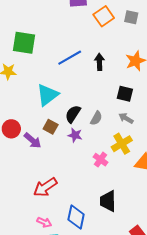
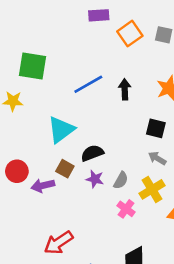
black semicircle: (73, 114) -> (92, 153), turned 36
gray semicircle: (96, 118) -> (121, 180), moved
purple arrow: (33, 140) -> (43, 186), turned 126

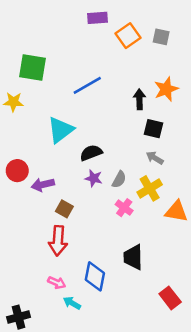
black arrow: (125, 89) -> (139, 99), moved
brown square: (65, 169) -> (64, 209), moved
red arrow: (58, 243) -> (58, 241), turned -52

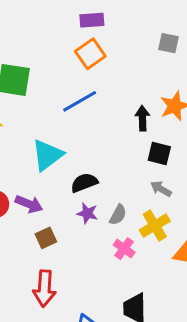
orange square: (128, 36) -> (90, 54), moved
purple arrow: (43, 185) -> (29, 204), moved, turned -145
brown square: (64, 209) -> (46, 238), moved, turned 36

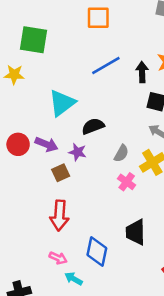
orange square: (90, 54) -> (98, 18), turned 35
blue line: (80, 101) -> (106, 66), moved
purple star: (87, 213) -> (77, 152), moved

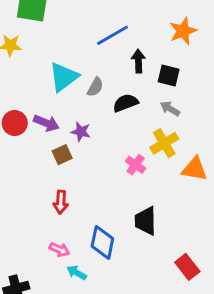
black arrow: (142, 72) -> (138, 61), moved
black semicircle: (93, 126) -> (125, 103), moved
gray semicircle: (121, 153) -> (95, 87), moved
red arrow: (59, 215) -> (61, 202), size x0.7

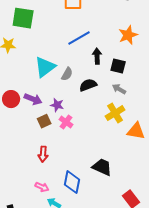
pink cross: (136, 165) -> (66, 122), moved
black trapezoid: (146, 221) -> (102, 167), turned 115

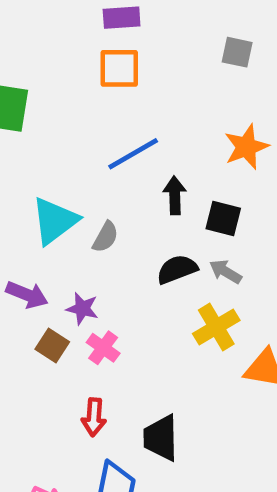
black semicircle: (88, 85) -> (177, 269), moved
brown square: (44, 121) -> (52, 345), turned -32
red arrow: (43, 154) -> (94, 417), moved
black trapezoid: (102, 167) -> (161, 438), moved, turned -115

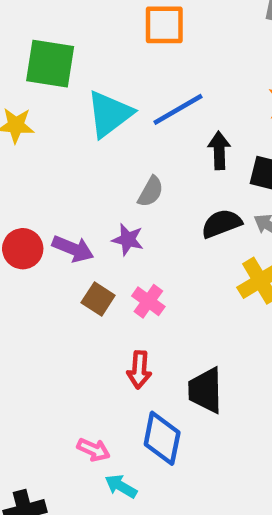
cyan triangle: (55, 221) -> (110, 114), moved
purple star: (82, 309) -> (128, 240), moved

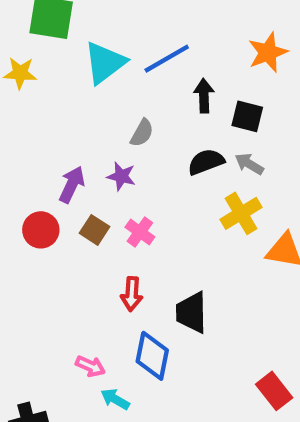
red circle: (23, 249) -> (41, 230), moved
purple arrow: (73, 249) -> (72, 185), turned -87

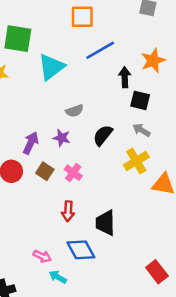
blue line: (167, 59) -> (100, 50), moved
black arrow: (204, 96) -> (125, 77), moved
gray semicircle: (142, 133) -> (74, 111), turned 42
black semicircle: (206, 162) -> (103, 135), moved, turned -30
blue diamond: (152, 356) -> (81, 250), turned -40

